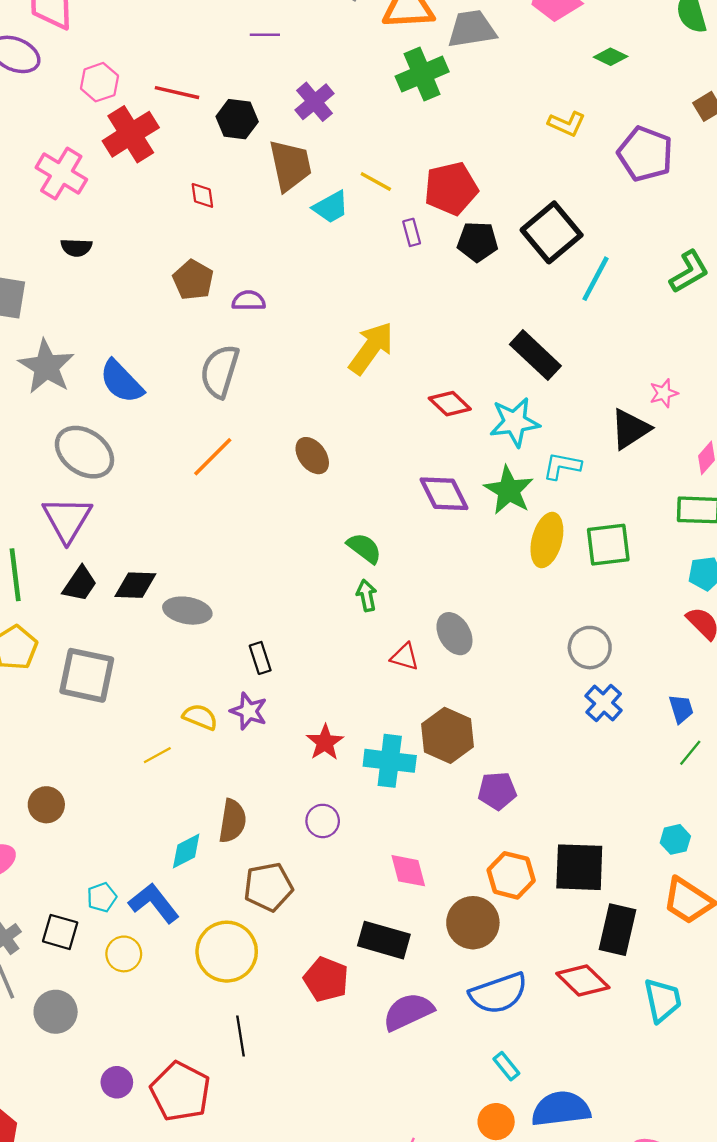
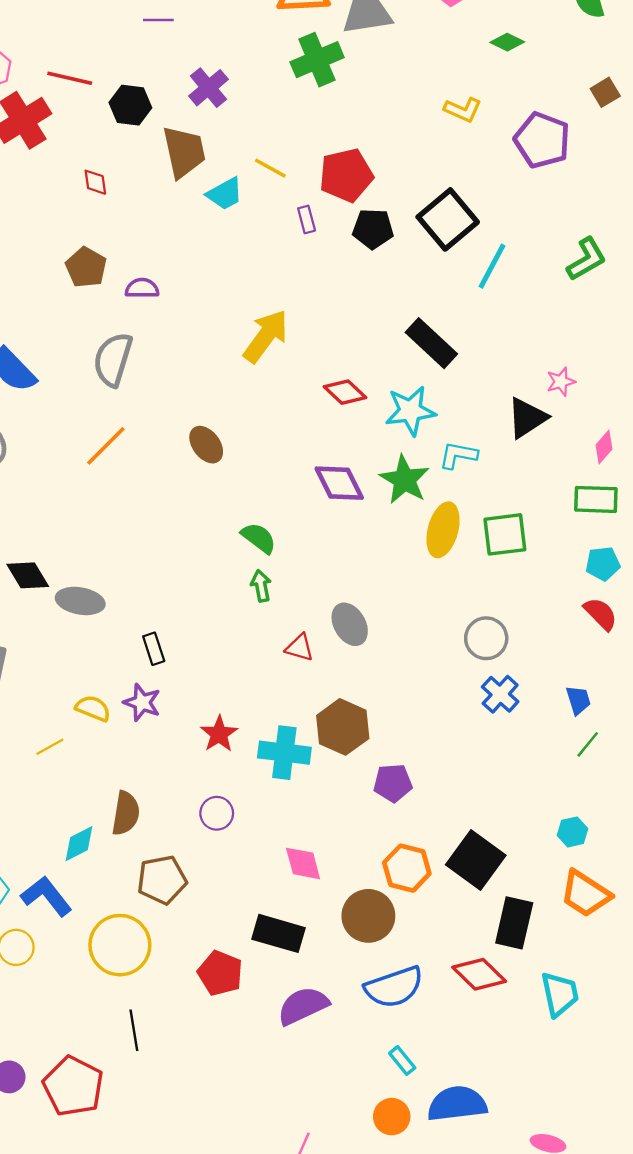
black diamond: (135, 585) -> (28, 575), turned 57
black square: (579, 867) -> (476, 860), turned 34

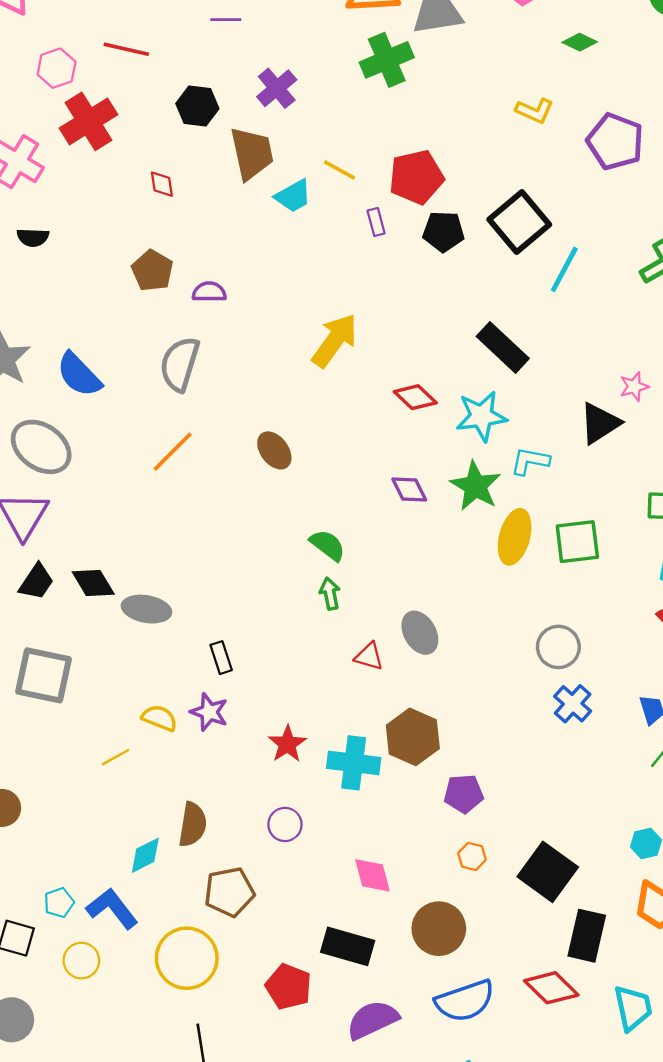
red line: (70, 78) -> (126, 49), moved
purple diamond: (339, 483) -> (409, 490), size x0.7
orange hexagon: (407, 868) -> (472, 856), moved, size x0.6

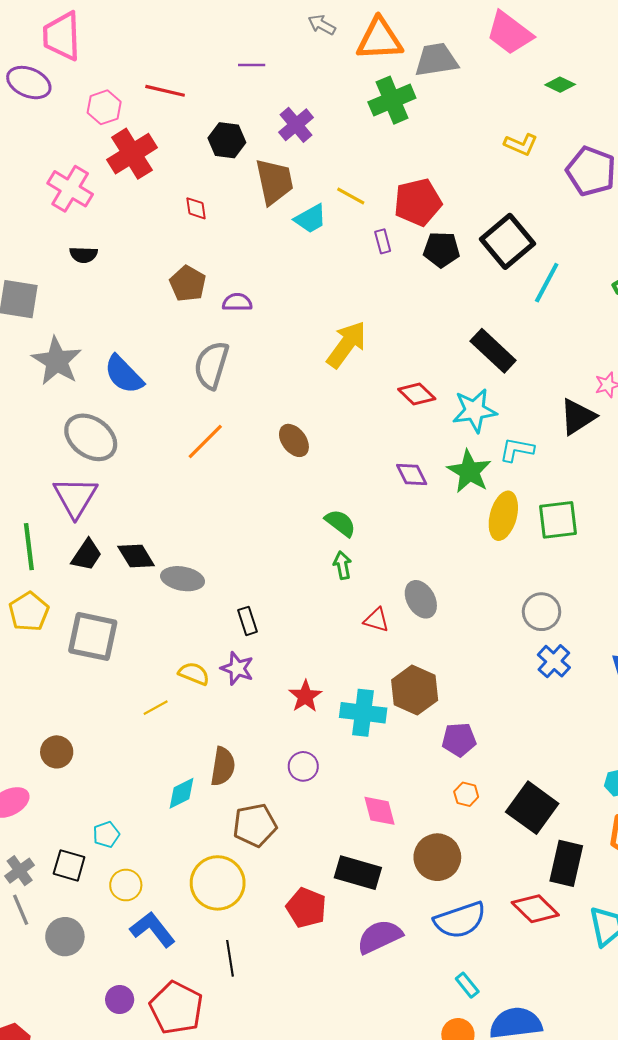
blue L-shape: (112, 909) -> (153, 929), moved

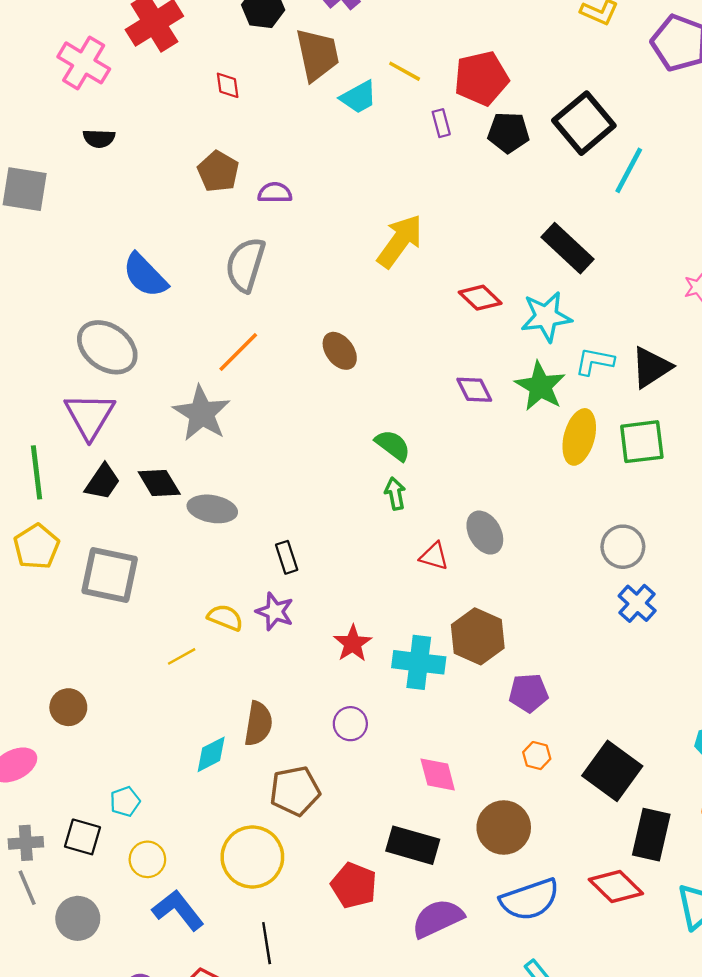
gray star: (57, 361) -> (202, 413), moved
black triangle: (578, 417) -> (651, 367), moved
gray cross: (20, 871) -> (26, 843), turned 32

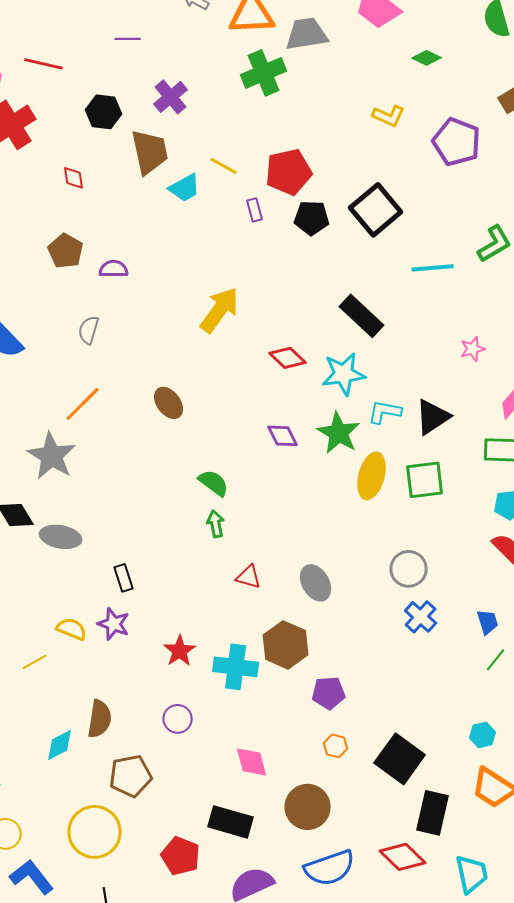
cyan line: (629, 170) -> (433, 268), moved, turned 57
gray semicircle: (245, 265) -> (89, 330), size x0.6
gray ellipse: (485, 533) -> (316, 583), moved

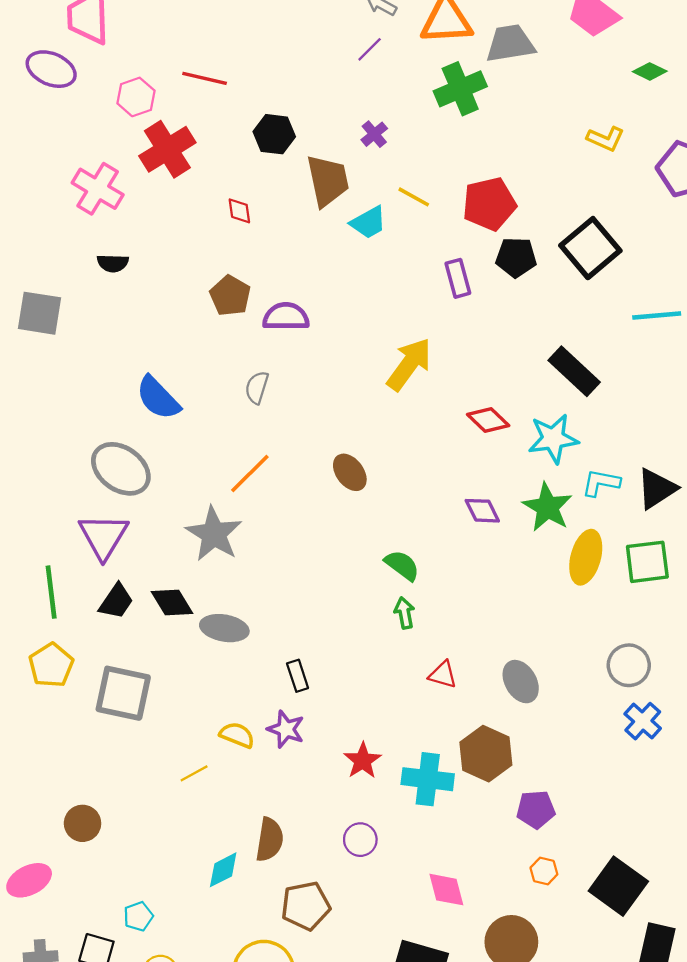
purple line: (128, 39) -> (370, 49), moved, turned -45
purple cross: (171, 97) -> (374, 134), moved, size x0.7
purple rectangle: (255, 210) -> (458, 278), moved, size x1.4
purple semicircle: (114, 269) -> (286, 317), size x1.4

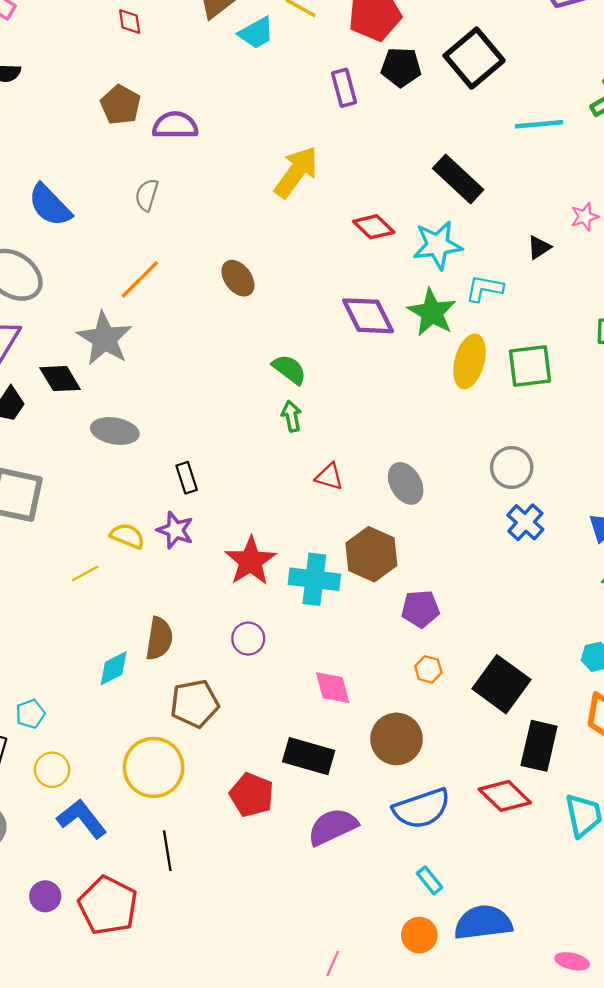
black triangle: (657, 489) -> (539, 247), moved, size x0.6
purple diamond: (482, 511) -> (368, 316), size x1.5
black diamond: (172, 603) -> (60, 379), moved
red star: (363, 761) -> (251, 561), size x1.4

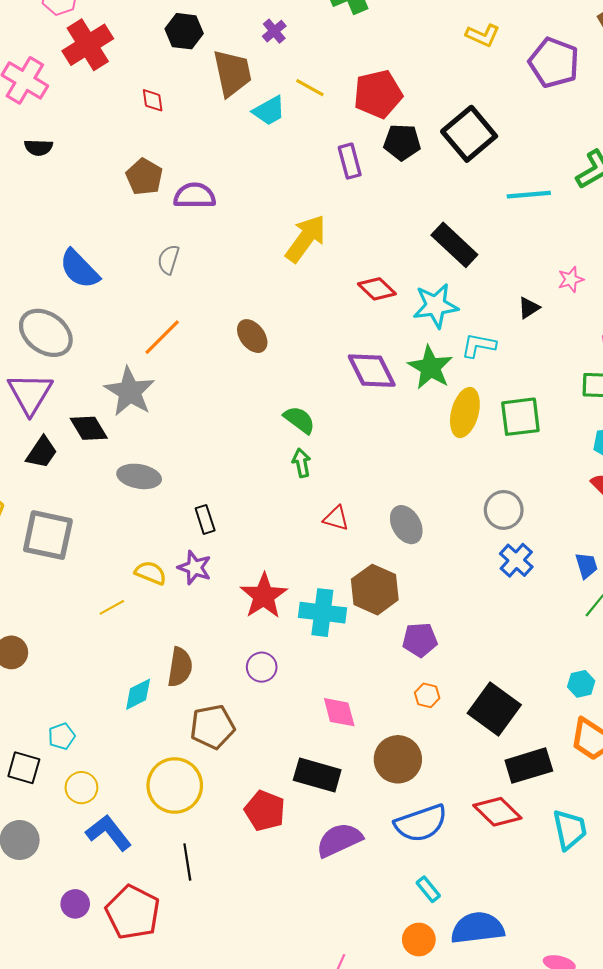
black rectangle: (539, 746) -> (529, 766), turned 60

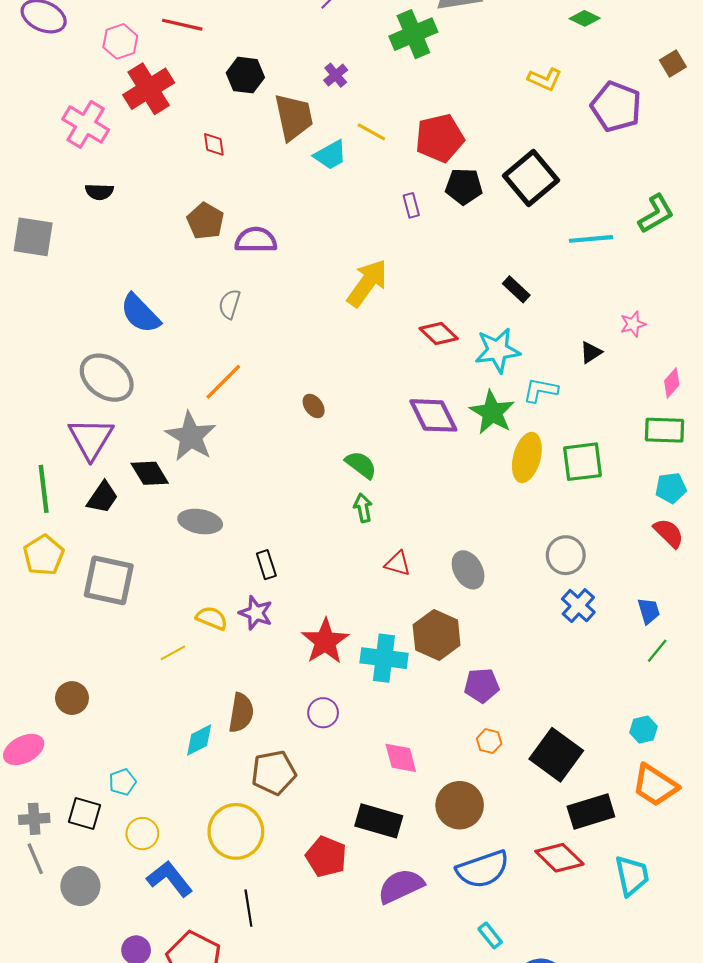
purple rectangle: (350, 161) -> (411, 205), size x0.7
black rectangle: (454, 245) -> (516, 289), size x0.6
brown ellipse: (252, 336) -> (314, 406), moved, size x0.7

